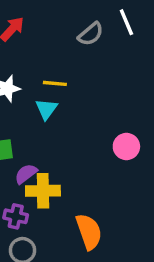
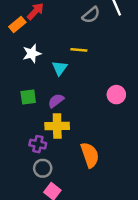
yellow line: (55, 83) -> (79, 50), moved
purple semicircle: (26, 174) -> (56, 101), moved

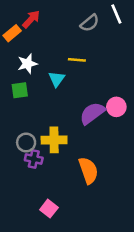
green square: (28, 97) -> (20, 90), moved
purple semicircle: (56, 101) -> (92, 113), moved, size x1.5
gray circle: (43, 168) -> (26, 142), moved

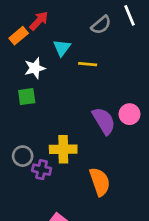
cyan triangle: (57, 79) -> (62, 48), moved
purple semicircle: (92, 113) -> (104, 121), turned 96
gray circle: (26, 142) -> (23, 156), moved

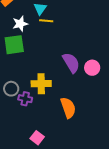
yellow line: (88, 64) -> (46, 21), moved
green square: (27, 97) -> (14, 45), size x1.5
pink circle: (129, 114) -> (92, 68), moved

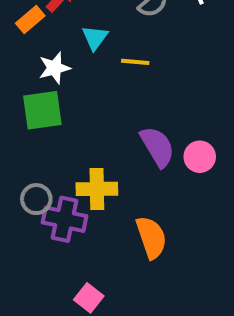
yellow line: (46, 21) -> (135, 62), moved
purple cross: (25, 99) -> (65, 219), size x1.5

